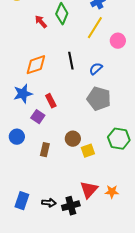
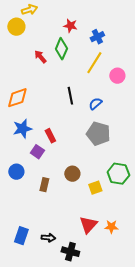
orange diamond: (36, 65) -> (17, 98), moved
yellow square: (88, 151) -> (95, 188), moved
black cross: (71, 206) -> (70, 252), moved, turned 30

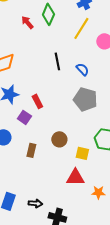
blue semicircle: (95, 104) -> (82, 69), turned 88
yellow square: (95, 188) -> (82, 153), turned 32
red triangle: (88, 225) -> (75, 177), moved, turned 48

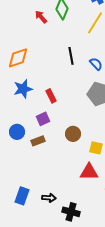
purple square: (24, 117) -> (43, 119), moved, turned 32
brown rectangle: (31, 150) -> (38, 141), moved, turned 56

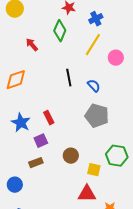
red arrow: (41, 17) -> (32, 45), moved
blue star: (23, 89) -> (21, 123), moved, turned -30
blue circle: (17, 132) -> (15, 185), moved

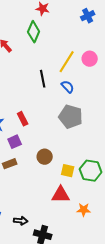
blue cross: (96, 19) -> (88, 16), moved
yellow line: (93, 45) -> (67, 62), moved
green hexagon: (117, 156) -> (91, 171), moved

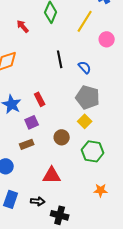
yellow line: (67, 62) -> (85, 21), moved
yellow square: (68, 171) -> (85, 121), moved, turned 32
green hexagon: (91, 171) -> (93, 151), moved
red triangle: (61, 195) -> (52, 175), moved

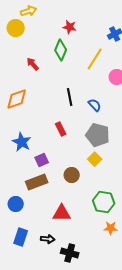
red rectangle: (40, 99) -> (61, 129), moved
brown rectangle: (27, 144) -> (37, 182), size x1.5
green hexagon: (93, 151) -> (104, 202), moved

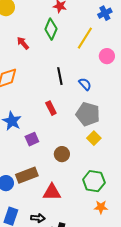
yellow square: (95, 159) -> (94, 138), moved
brown rectangle: (37, 182) -> (27, 175), moved

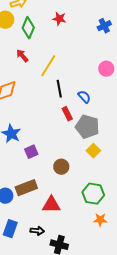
green diamond: (51, 29) -> (28, 28), moved
yellow line: (85, 38) -> (48, 66), moved
red rectangle: (51, 108) -> (67, 114), moved

